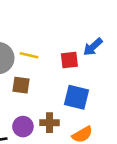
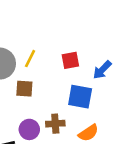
blue arrow: (93, 47) -> (102, 70), moved
yellow line: (29, 55) -> (30, 59), turned -72

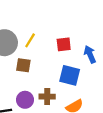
blue arrow: (102, 70) -> (90, 54), turned 108

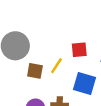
yellow line: (30, 40) -> (57, 66), moved

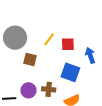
yellow line: (57, 66) -> (49, 39), moved

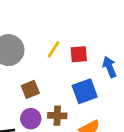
brown square: (30, 59) -> (30, 89), moved, turned -32
blue square: (70, 72) -> (85, 91), turned -36

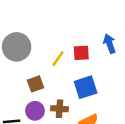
yellow line: (54, 49) -> (58, 59), moved
blue arrow: (110, 67) -> (110, 44), moved

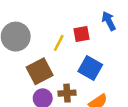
brown square: (35, 84) -> (40, 71), size x1.5
blue square: (86, 87) -> (90, 68), turned -35

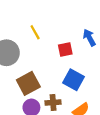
yellow line: (59, 43) -> (35, 32), moved, turned -56

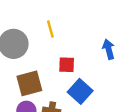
red square: (65, 50) -> (67, 65), moved

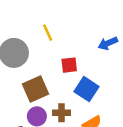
blue arrow: (109, 49) -> (108, 43), turned -90

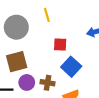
brown square: (36, 89) -> (17, 62), moved

